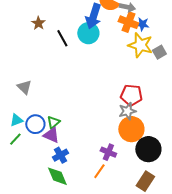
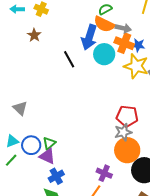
brown star: (38, 23) -> (34, 35), moved
cyan circle: (88, 33) -> (104, 54), moved
black line: (62, 38) -> (69, 59), moved

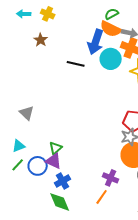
black line: (69, 59) -> (76, 64), turned -48
blue circle: (31, 145) -> (38, 166), moved

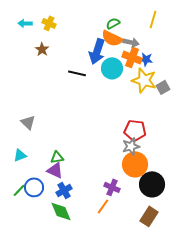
green triangle: (56, 148) -> (57, 157), turned 32
green line: (18, 165) -> (19, 190), moved
blue circle: (38, 166) -> (34, 187), moved

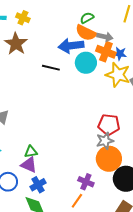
brown star: (42, 49) -> (16, 44), size x1.6
blue arrow: (97, 51) -> (71, 46), turned 65

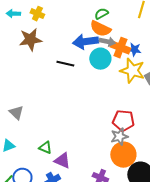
gray arrow: (105, 37) -> (107, 42), moved
brown star: (16, 44) -> (30, 40), turned 30
green triangle: (31, 152) -> (45, 148), turned 32
purple triangle: (29, 165) -> (62, 161), moved

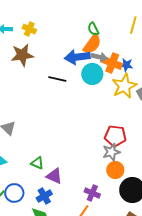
green semicircle: (101, 14) -> (93, 29), turned -88
orange semicircle: (100, 29) -> (92, 44), turned -80
yellow star: (132, 71) -> (124, 86), turned 30
orange circle: (123, 155) -> (115, 170), size x0.7

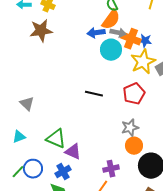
blue arrow: (77, 57) -> (96, 33), size x0.7
black line: (57, 79) -> (94, 94), moved
red pentagon: (115, 136) -> (134, 94), moved, turned -30
green triangle: (37, 163) -> (56, 139), size x1.5
purple cross: (92, 193) -> (111, 169), turned -35

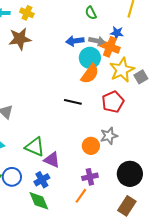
orange semicircle: (111, 20) -> (90, 74), moved
blue star: (145, 41) -> (117, 33), moved
orange circle: (134, 146) -> (91, 146), moved

